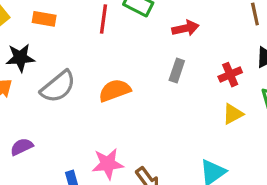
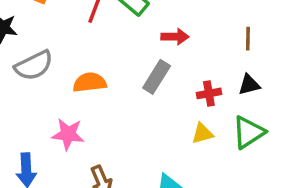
gray rectangle: (177, 70) -> (157, 77), size x1.4
pink star: (108, 164) -> (68, 134), moved

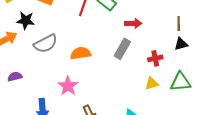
black triangle: (249, 85) -> (181, 44), moved
green triangle: (248, 132) -> (180, 82), turned 30
pink star: (68, 134) -> (68, 86), turned 30

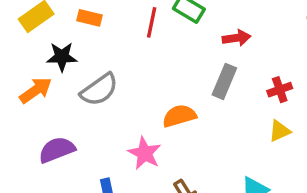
orange semicircle: (81, 53) -> (179, 116), moved
purple semicircle: (15, 77) -> (57, 150), size x1.5

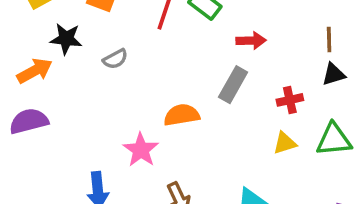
gray semicircle: (99, 90) -> (115, 59), moved, size x0.6
purple semicircle: (57, 150) -> (29, 121), moved

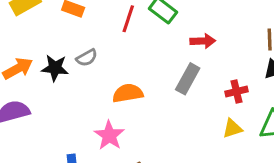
black star: (66, 39) -> (55, 68), moved
orange semicircle: (182, 115) -> (128, 93), moved

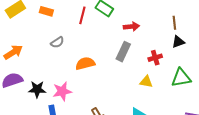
black star: (55, 68) -> (37, 89), moved
yellow triangle: (232, 128) -> (146, 82), moved, turned 32
pink star: (109, 135) -> (62, 91), moved, turned 30

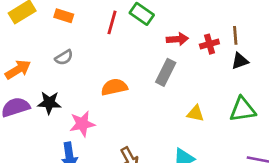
gray semicircle: (57, 42) -> (64, 57), moved
red cross: (155, 58) -> (209, 44), moved
black star: (37, 89) -> (49, 103), moved

